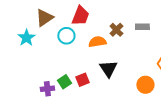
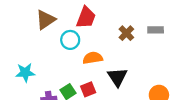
cyan star: (26, 38) -> (25, 73), moved, turned 30
orange semicircle: (97, 42) -> (93, 58), moved

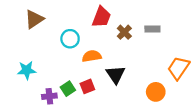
red trapezoid: (86, 17) -> (101, 17), moved
brown triangle: (46, 20) -> (34, 19), moved

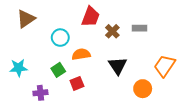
black triangle: (116, 75) -> (118, 66), moved
green square: (68, 89) -> (58, 70), moved

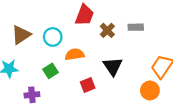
brown triangle: (26, 19) -> (21, 35), moved
red square: (77, 83) -> (88, 85), moved
orange circle: (143, 89) -> (150, 90), moved

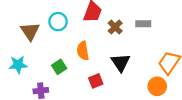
brown triangle: (21, 35) -> (30, 31), turned -30
cyan circle: (53, 37) -> (58, 22), moved
orange semicircle: (75, 54) -> (83, 51), turned -90

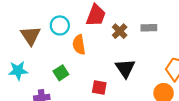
orange semicircle: (83, 51) -> (79, 45), moved
red square: (96, 81) -> (99, 87), turned 32

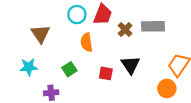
cyan circle: (60, 25) -> (77, 15), moved
gray rectangle: (149, 28) -> (153, 26), size x1.5
red square: (99, 87) -> (106, 73), moved

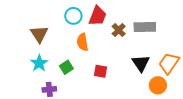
black triangle: (130, 65) -> (141, 63), moved
cyan star: (29, 67) -> (39, 63), moved, turned -30

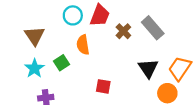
gray rectangle: (145, 27) -> (153, 28), turned 50
green square: (66, 67) -> (62, 63), moved
red square: (101, 71) -> (103, 86), moved

